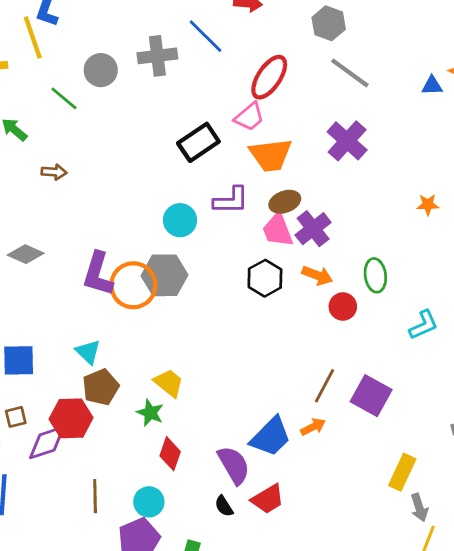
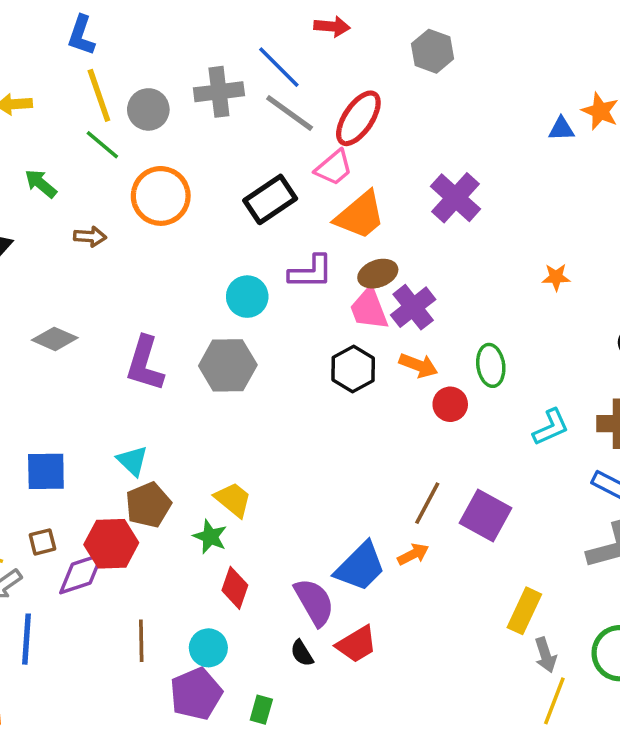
yellow line: (33, 38) -> (99, 95), moved
gray line: (350, 73) -> (290, 113), moved
orange trapezoid: (271, 155) -> (360, 215), turned -33
orange circle: (133, 285) -> (161, 196), moved

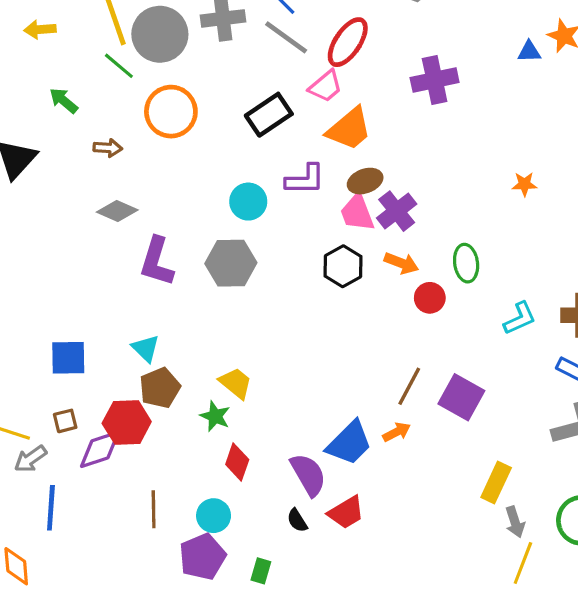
gray circle: (148, 109) -> (160, 34), size x1.5
purple cross: (455, 198) -> (435, 80), moved, turned 36
gray diamond: (55, 339) -> (117, 211), moved

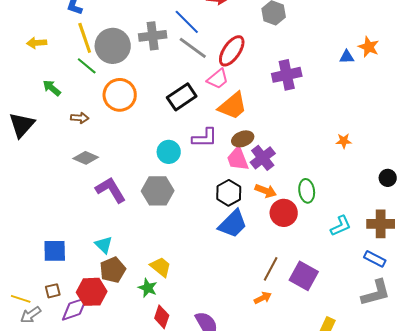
purple L-shape: (157, 262) -> (111, 190), turned 132
red circle: (430, 298) -> (284, 213), size x1.4
blue trapezoid: (349, 443) -> (233, 224), moved

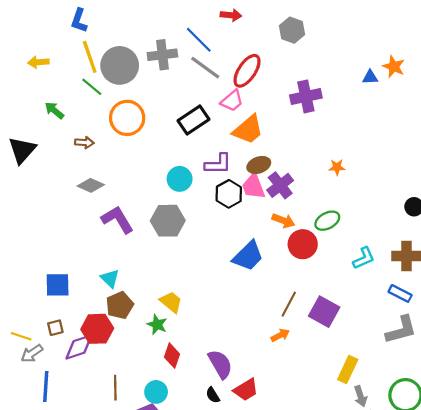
orange star: (344, 141) -> (337, 167), moved
green ellipse: (307, 191) -> (327, 221), turned 70
black hexagon: (229, 193) -> (229, 194), moved

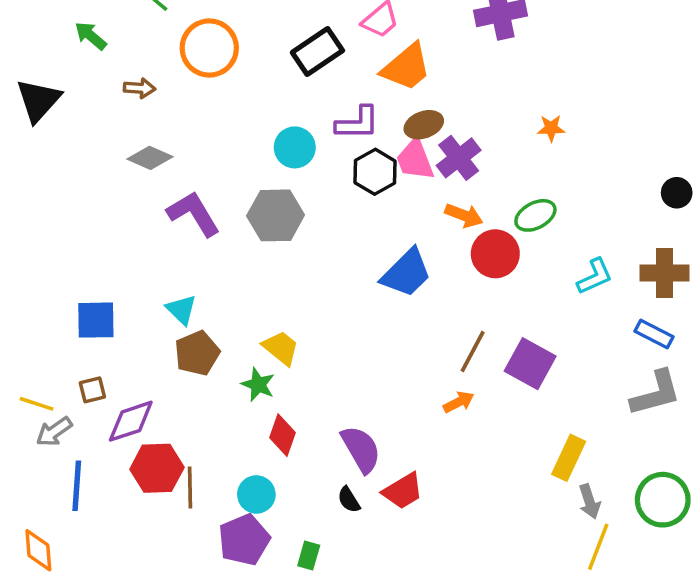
red hexagon: (97, 329) -> (157, 468), moved

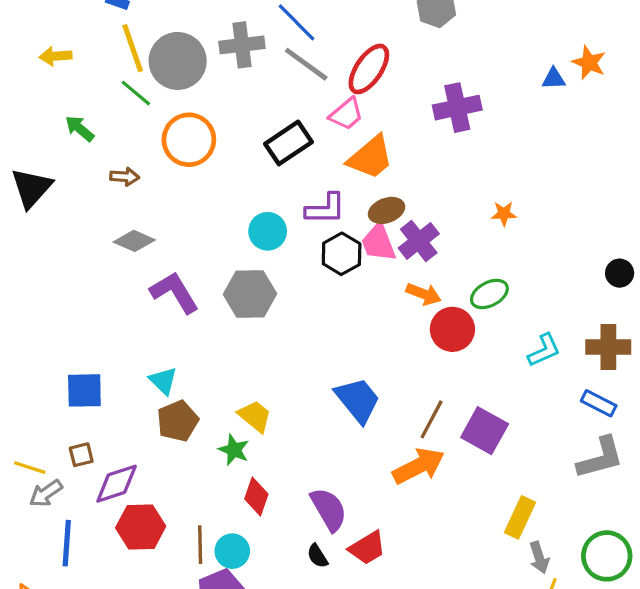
blue trapezoid: (406, 273) -> (358, 400), moved, turned -84
orange arrow: (459, 402) -> (419, 466), size x1.8
brown line: (190, 487) -> (200, 545), moved

